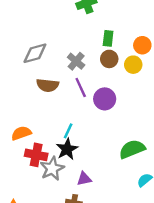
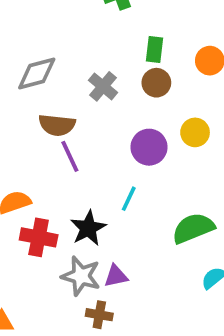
yellow circle: (133, 65) -> (195, 132), moved
purple line: (81, 87) -> (70, 156), moved
cyan line: (68, 131) -> (129, 199), moved
gray star: (52, 169) -> (81, 276), moved, turned -30

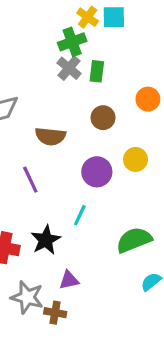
green rectangle: (155, 50) -> (97, 71), moved
gray cross: (103, 86) -> (69, 68), moved
brown semicircle: (57, 125) -> (50, 136), moved
gray star: (81, 276) -> (27, 297), moved

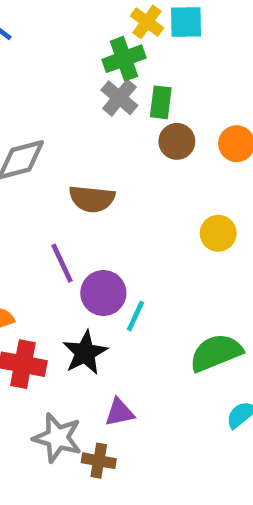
brown circle: (103, 118) -> (177, 141), moved
purple circle: (97, 172) -> (103, 293), moved

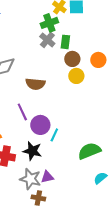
yellow circle: (218, 233) -> (76, 76), moved
black star: (85, 353) -> (32, 151), turned -30
gray star: (57, 438) -> (30, 179), moved

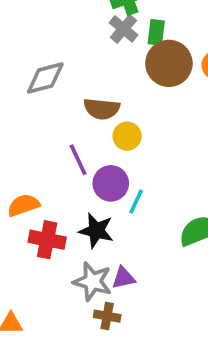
brown circle: (72, 59) -> (169, 63), size x1.6
yellow circle: (76, 76) -> (127, 136), moved

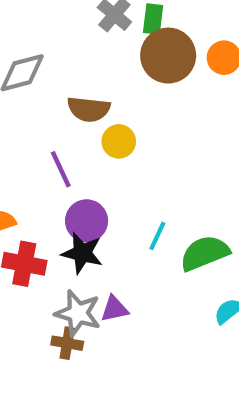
purple circle: (111, 183) -> (87, 221), moved
cyan line: (136, 202) -> (157, 236), moved
brown cross: (107, 316) -> (67, 343), moved

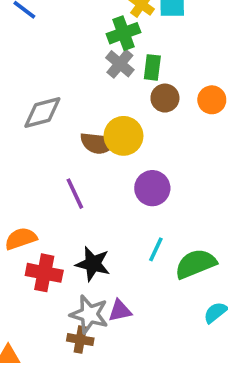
brown circle: (168, 56) -> (165, 98), size x0.6
yellow circle: (119, 141) -> (123, 136), moved, size x1.4
purple circle: (87, 221) -> (152, 188), moved

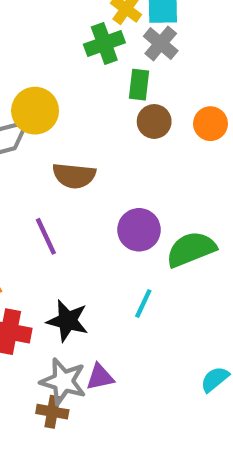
gray cross: (120, 64) -> (161, 44), moved
yellow circle: (123, 136) -> (35, 111), moved
green semicircle: (196, 264) -> (191, 249), moved

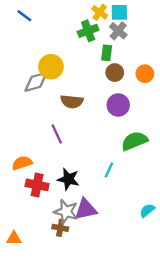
purple circle: (139, 230) -> (118, 105), moved
purple triangle: (100, 377) -> (86, 209), size x1.5

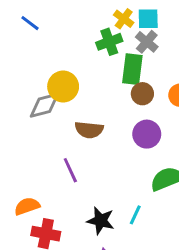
green rectangle: (107, 53) -> (132, 69), size x1.5
black star: (68, 179) -> (101, 221), moved

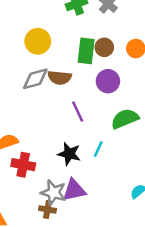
green rectangle: (132, 69) -> (86, 51), moved
gray diamond: (44, 105) -> (35, 79), moved
purple line: (70, 170) -> (78, 111), moved

